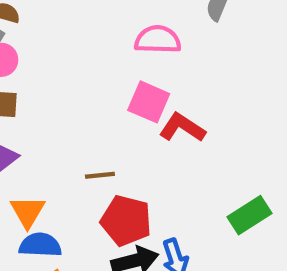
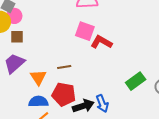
orange triangle: (28, 212) -> (38, 77), moved
red pentagon: (126, 221) -> (64, 94), moved

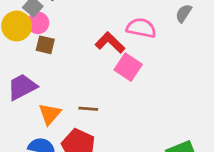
brown square: (17, 37) -> (45, 45), moved
red L-shape: (101, 42) -> (110, 43), moved

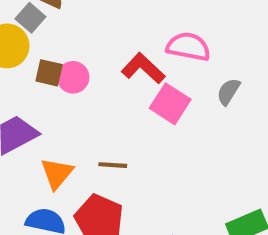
gray semicircle: (184, 13) -> (228, 92), moved
pink circle: (38, 23) -> (73, 77), moved

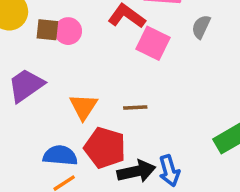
brown line: (113, 165) -> (135, 107), moved
orange triangle: (57, 173) -> (83, 107), moved

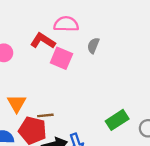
brown line: (135, 107) -> (45, 115), moved

